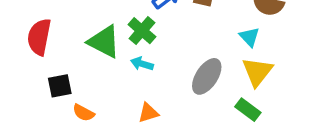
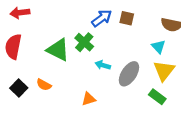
cyan arrow: (142, 64) -> (103, 65), moved
black square: (60, 86) -> (19, 88), moved, turned -35
orange semicircle: (83, 113) -> (44, 85), moved

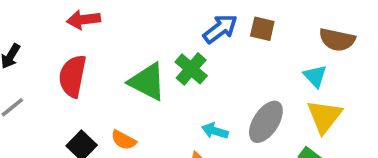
cyan arrow: (103, 65) -> (215, 131), moved

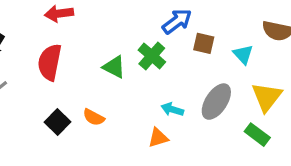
brown square: (262, 29) -> (204, 43), moved
cyan triangle: (315, 76) -> (243, 54), moved
green triangle: (147, 82) -> (114, 67), size x0.7

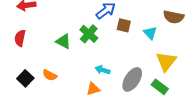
red semicircle: (50, 62) -> (20, 38), size x0.7
gray ellipse: (216, 102) -> (132, 79), moved

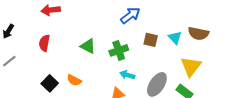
brown semicircle: (174, 17) -> (198, 33), moved
brown square: (124, 25) -> (151, 40), moved
green cross: (89, 34) -> (119, 50), moved, turned 30

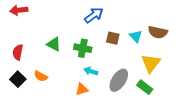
red semicircle: (44, 43) -> (18, 52), moved
green cross: (119, 50) -> (83, 48), turned 30

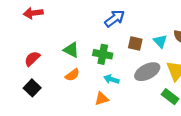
red semicircle: (18, 52) -> (32, 59), turned 35
orange semicircle: (41, 76) -> (72, 75), moved, turned -64
gray ellipse: (119, 80) -> (147, 72), moved, turned 30

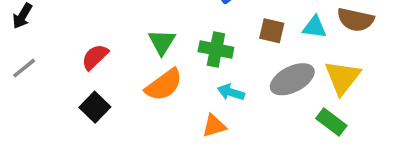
cyan triangle: (160, 41) -> (315, 27), turned -40
green triangle: (71, 50) -> (162, 42), turned 35
orange semicircle: (72, 75) -> (164, 85), size x1.5

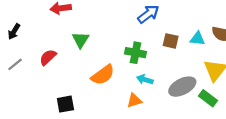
green triangle: (162, 42) -> (81, 40), moved
red semicircle: (95, 57) -> (48, 57), moved
gray ellipse: (292, 79) -> (182, 87), moved
black square: (95, 107) -> (65, 104), moved, turned 36

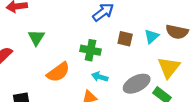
cyan triangle: (197, 39) -> (152, 36), turned -49

